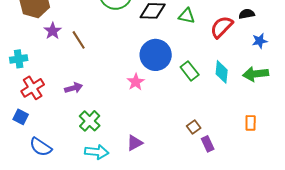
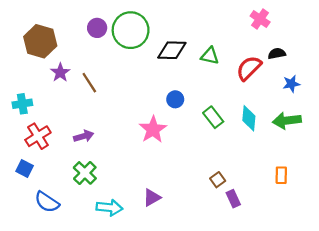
blue circle: (156, 55) -> (175, 99), size x0.5
pink star: (136, 82) -> (153, 129), size x1.4
green cross: (90, 121) -> (85, 173), moved

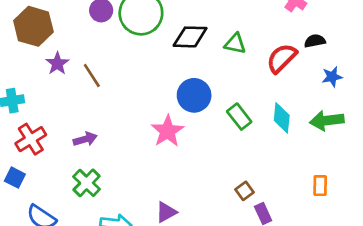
blue circle: (175, 99) -> (194, 95), size x1.6

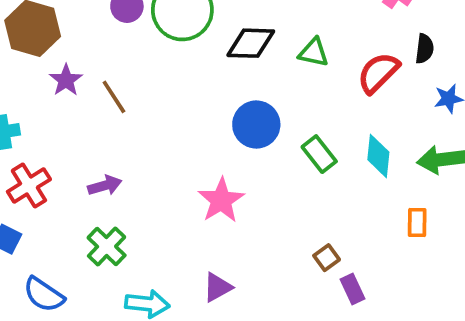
black semicircle: (315, 41) -> (425, 49), turned 108
pink star: (167, 131) -> (221, 200), moved
orange rectangle: (320, 186) -> (417, 222), moved

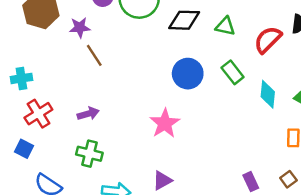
purple star: (66, 80) -> (80, 27), moved, turned 30
green rectangle: (319, 154) -> (233, 72), moved
green cross: (107, 247) -> (89, 154), turned -30
brown square: (327, 258) -> (288, 179), moved

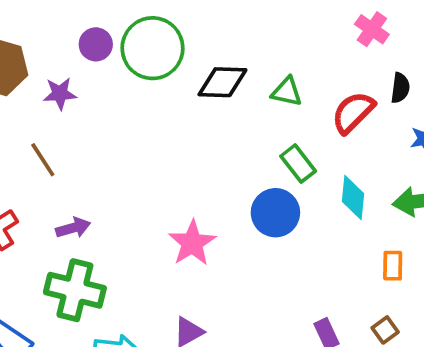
brown line: (94, 55) -> (43, 160), moved
blue circle: (188, 74) -> (275, 213), moved
green cross: (89, 154) -> (75, 290), size x1.4

